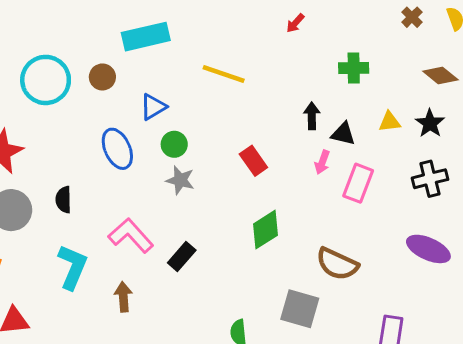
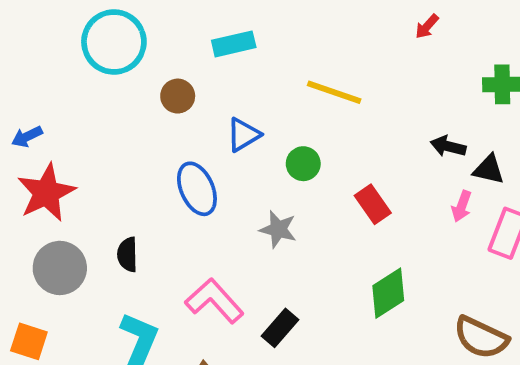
cyan rectangle: (146, 37) -> (234, 44), size x0.7
cyan circle: (46, 80) -> (114, 42), moved
black arrow: (312, 116) -> (448, 146), turned -75
green circle: (174, 144) -> (303, 164), moved

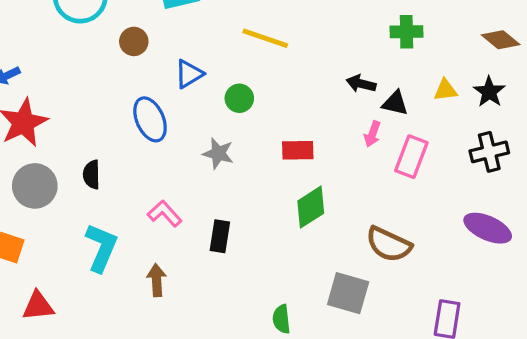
red rectangle: (373, 204) -> (298, 150), moved, turned -56
pink L-shape: (214, 301) -> (165, 214), size x0.7
black rectangle: (280, 328) -> (220, 236), turned -32

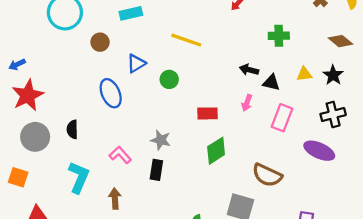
pink arrow: (372, 134) -> (247, 103), moved
gray star: (218, 153) -> (161, 140), moved
purple ellipse: (488, 228) -> (319, 151), moved

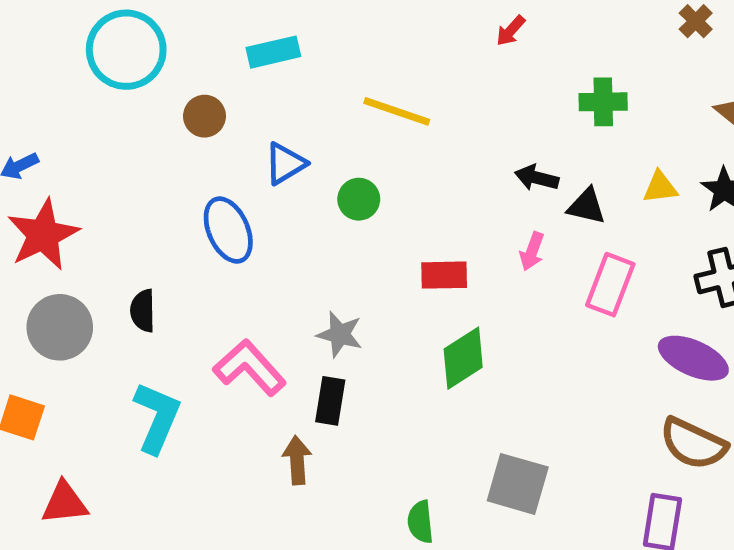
pink L-shape: (120, 155) -> (250, 368), size x1.4
brown semicircle: (267, 175) -> (693, 444), moved
brown arrow: (115, 199) -> (297, 460), moved

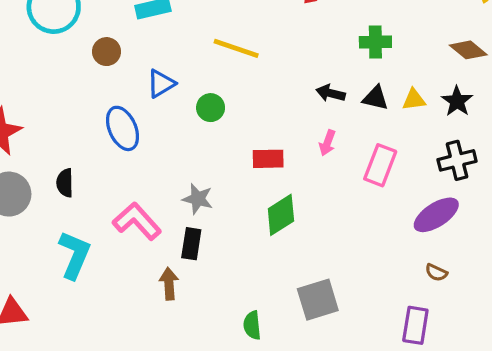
black triangle: (587, 206) -> (375, 98), moved
purple ellipse: (693, 358) -> (436, 215), turned -57
brown semicircle: (693, 444) -> (436, 272), size x0.5
gray square: (518, 484) -> (318, 300), turned -33

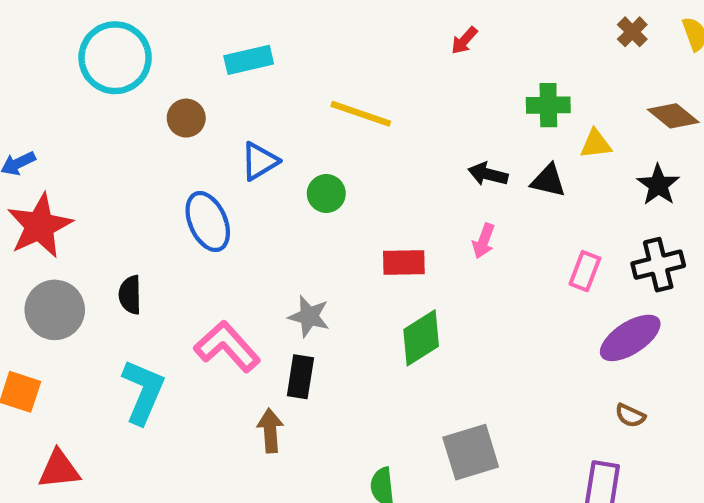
yellow triangle: (414, 100) -> (596, 144), moved
pink rectangle: (380, 165) -> (585, 271), moved, size x0.7

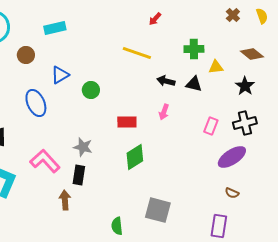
yellow line: (361, 114) -> (137, 53), moved
gray square: (471, 452) -> (158, 210), turned 32

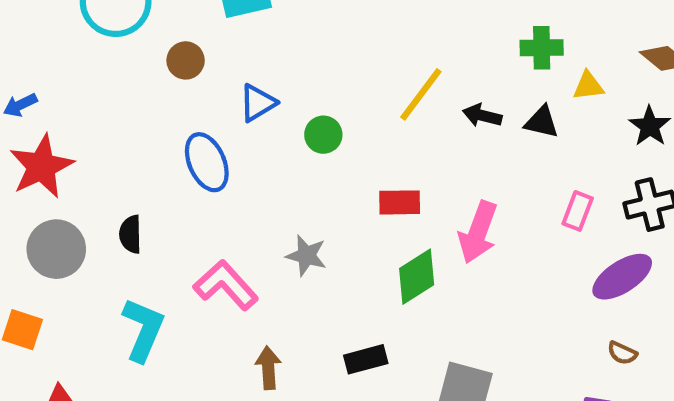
yellow line: (137, 53) -> (421, 94), moved, turned -72
pink arrow: (164, 112) -> (478, 232), moved, size x1.8
black rectangle: (79, 175) -> (366, 359), moved, turned 66

